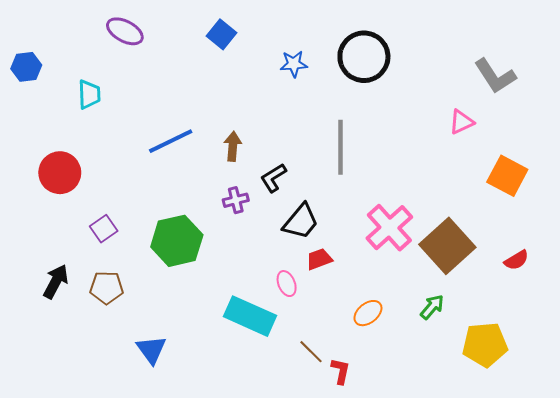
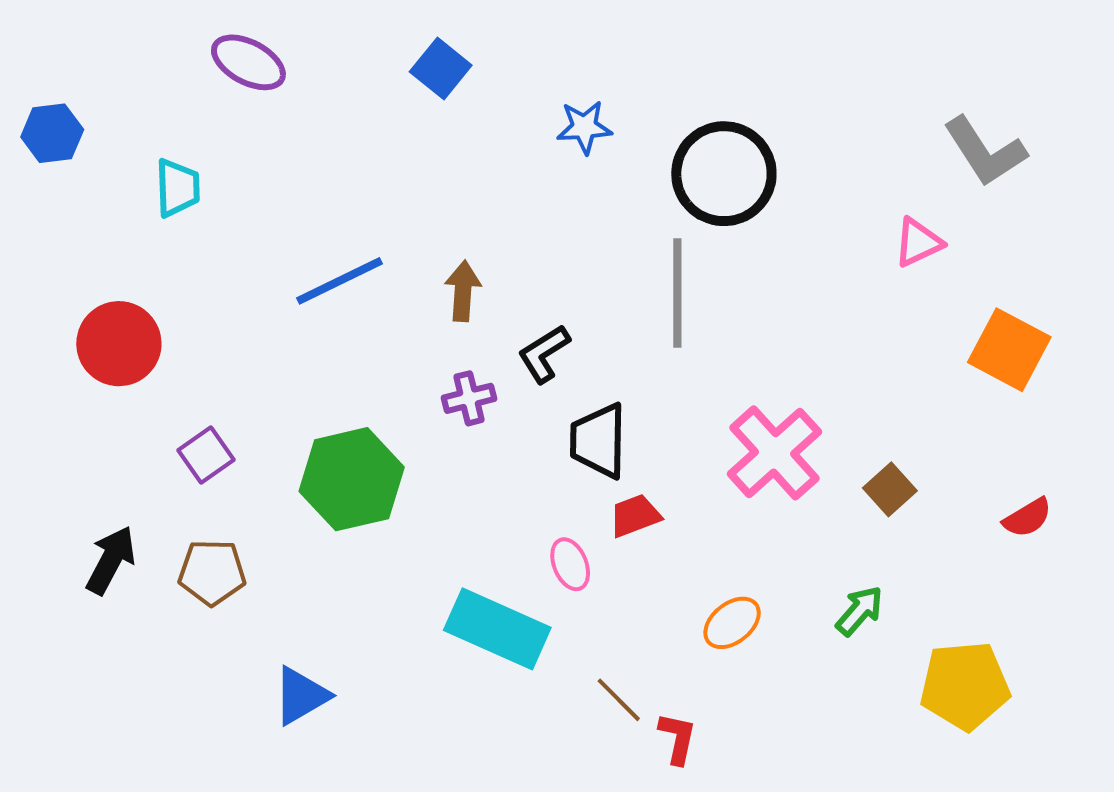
black circle: (364, 57) -> (724, 174), moved
black trapezoid: (301, 222) -> (598, 441), turned 141
brown square: (447, 246) -> (890, 489), size x0.5
blue triangle: (151, 350) -> (301, 696), turned 36

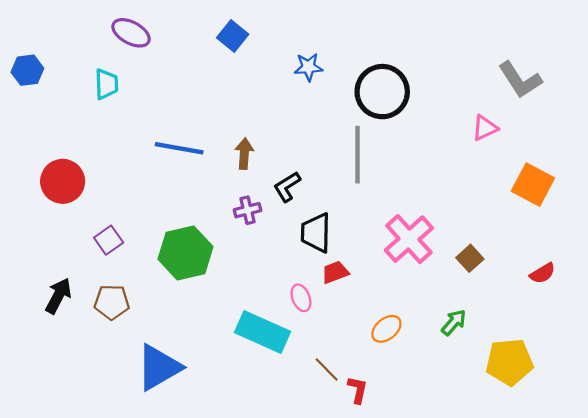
cyan trapezoid: (178, 188) -> (106, 84), moved
blue line: (339, 281) -> (179, 148), turned 36
blue triangle: (301, 696) -> (159, 367), size x1.5

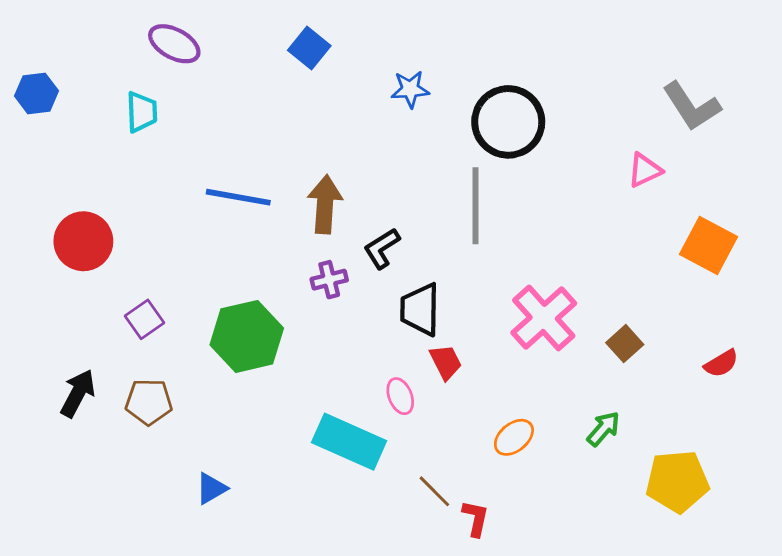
brown arrow: (244, 154) -> (325, 204), size x1.4
red trapezoid: (335, 272) -> (446, 362), turned 84
blue triangle: (159, 367) -> (211, 488), size x0.5

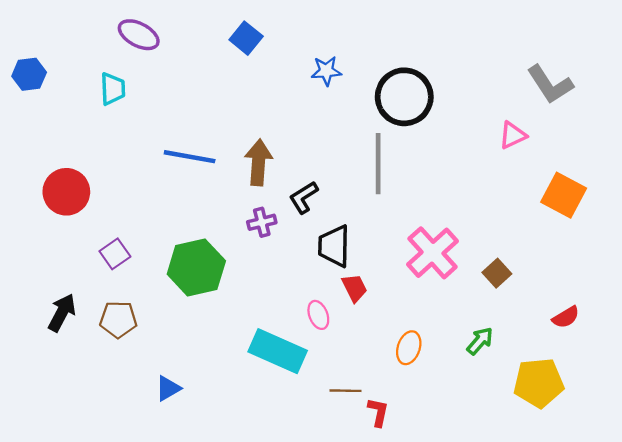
red semicircle: (721, 363) -> (566, 317), moved
orange ellipse: (514, 437) -> (409, 348), turned -32
brown line: (434, 491) -> (345, 391), turned -44

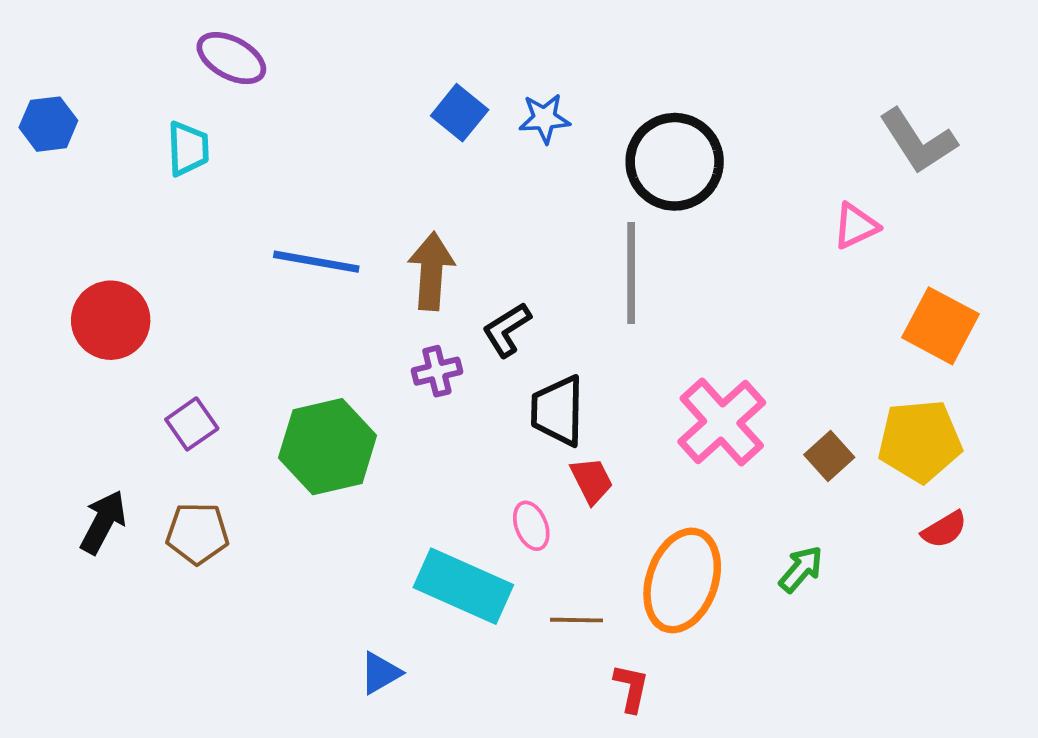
blue square: (246, 38) -> (460, 113), moved
orange ellipse: (409, 348) -> (682, 580), size x1.8
yellow pentagon: (539, 383) -> (920, 441), moved
blue triangle: (168, 388) -> (380, 673), moved
brown line: (345, 391) -> (577, 620), moved

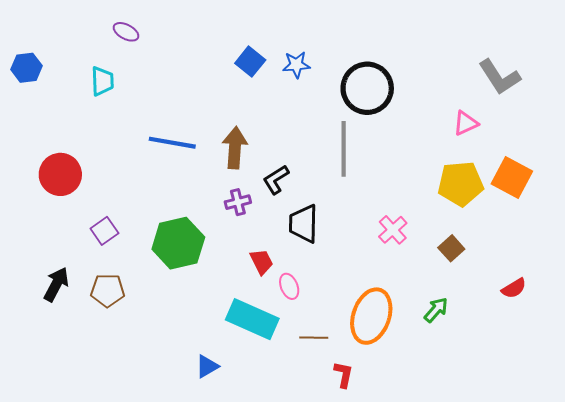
purple ellipse: (231, 58) -> (126, 32), size x0.7
pink cross: (722, 422) -> (393, 230), size x0.6
yellow pentagon: (920, 441) -> (461, 184), moved
red trapezoid: (592, 481) -> (261, 262), moved

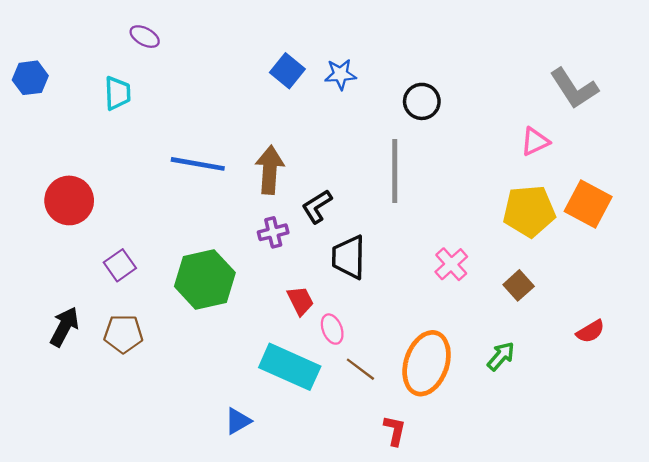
black circle: (367, 88) -> (422, 101), size x0.6
brown line: (314, 338) -> (360, 369), moved, turned 36

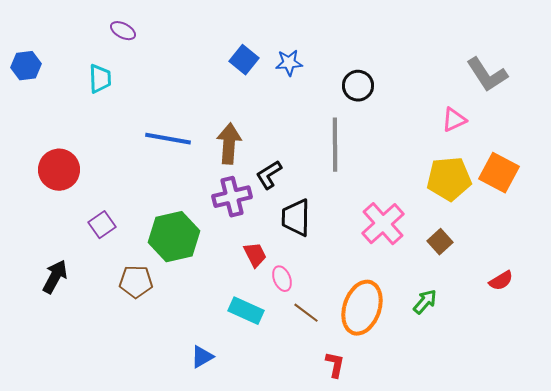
purple cross: (273, 232) -> (232, 197), size x1.5
pink cross: (451, 264) -> (383, 224), size x1.5
brown pentagon: (123, 334) -> (136, 282), moved
cyan rectangle: (290, 367) -> (246, 311), size x0.7

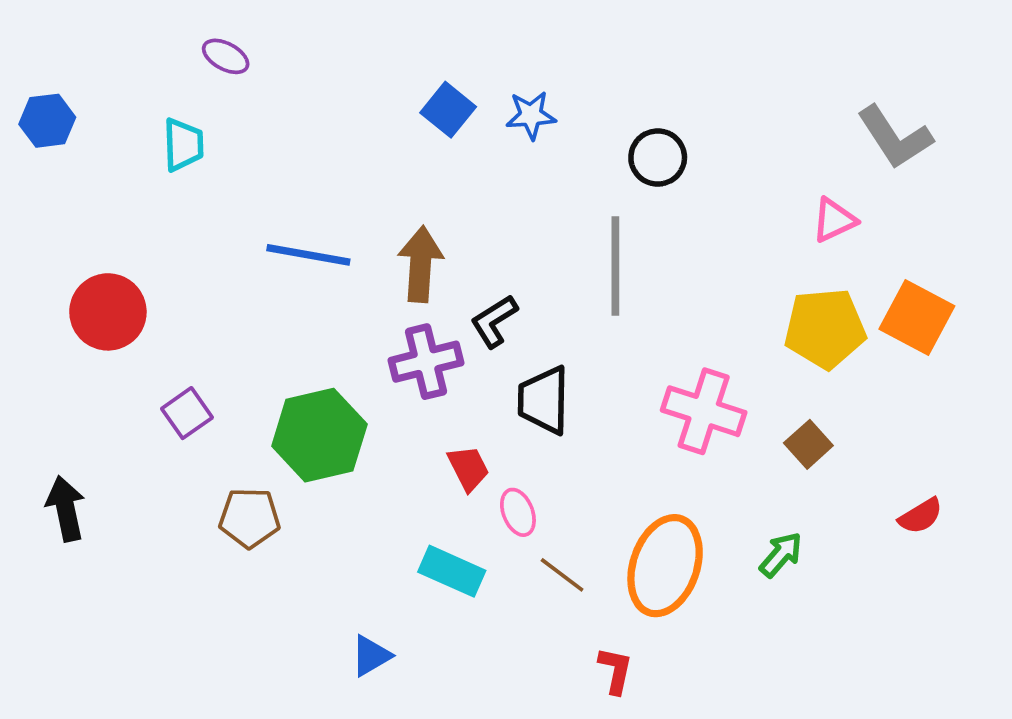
pink cross: (383, 224) -> (704, 411), turned -30
black arrow: (55, 277) -> (66, 509), moved, turned -40

